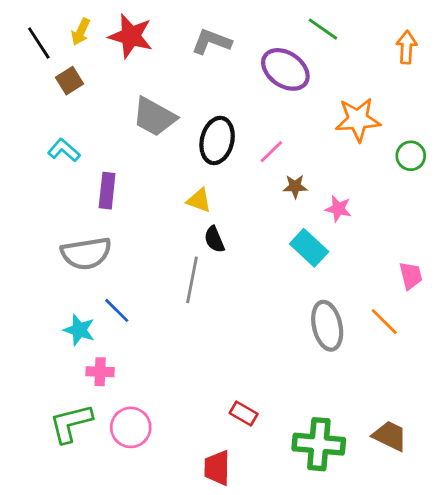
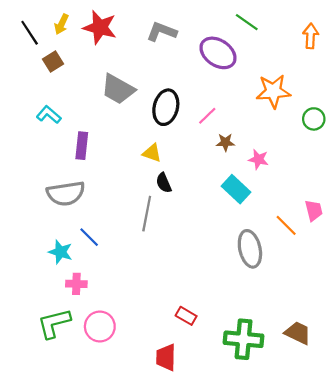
orange line: (384, 322) -> (286, 225), moved

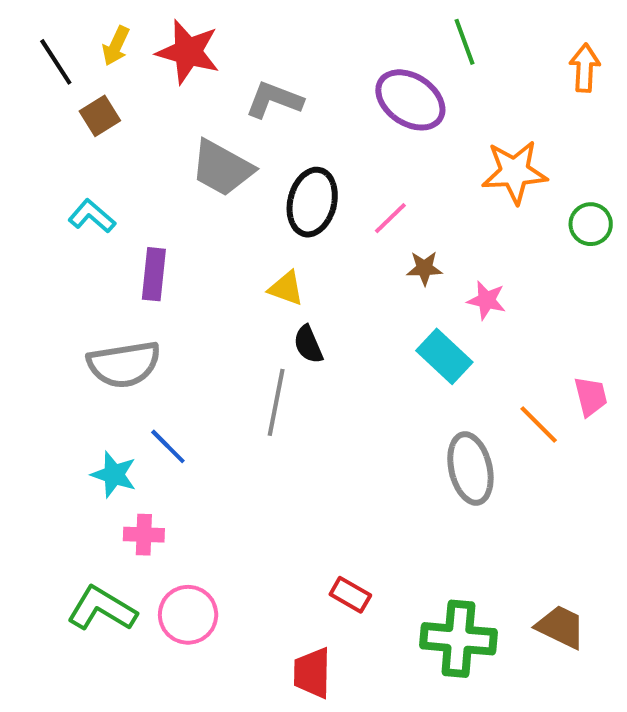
green line: (247, 22) -> (464, 42), turned 35
gray L-shape: (162, 32) -> (274, 100), moved
green L-shape: (54, 323) -> (102, 609), turned 45

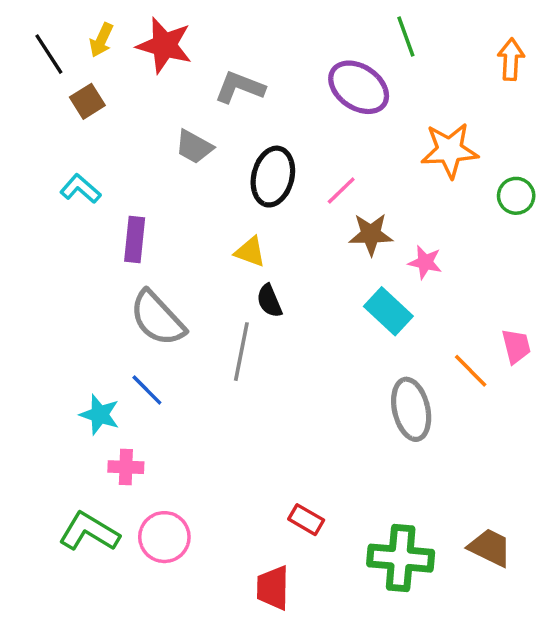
gray trapezoid: (222, 168) -> (194, 147), size x0.7
brown star: (424, 268) -> (371, 234), size x1.4
gray semicircle: (124, 364) -> (157, 318), moved, turned 56

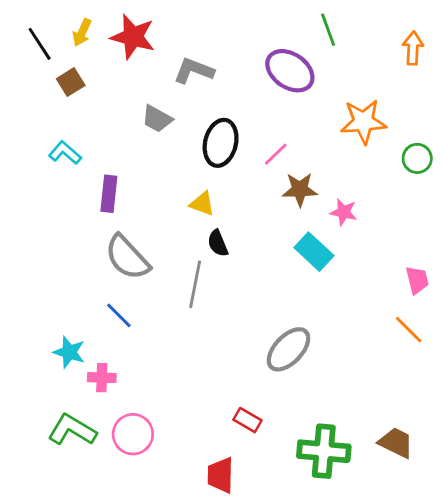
orange line: (471, 371) -> (409, 330), moved
gray ellipse: (411, 409) -> (288, 349), moved, turned 57
cyan star: (100, 415) -> (69, 352), moved

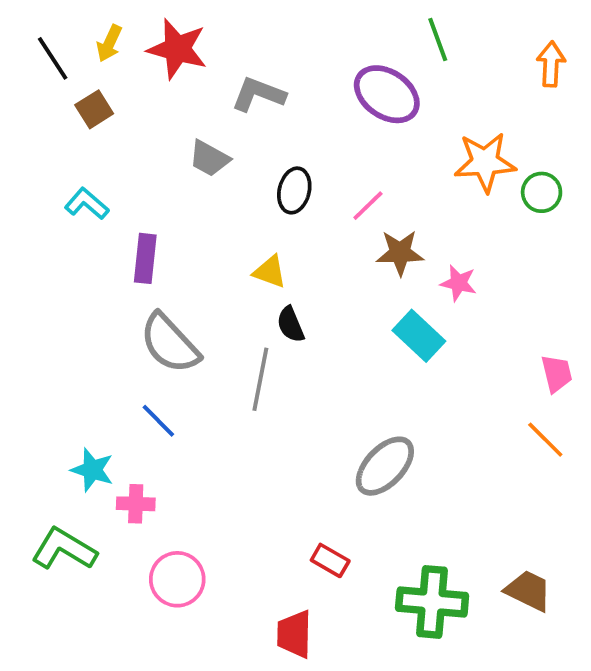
black ellipse: (221, 143) -> (294, 190), size x0.7
green circle: (417, 158) -> (542, 192), moved
green L-shape: (72, 430) -> (64, 549), moved

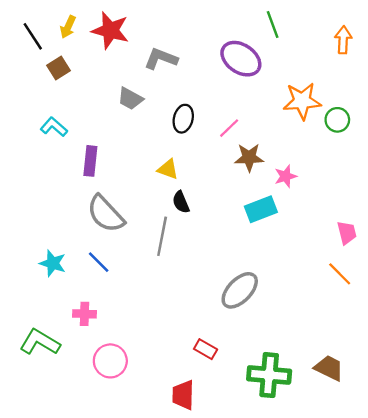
pink star: (459, 283) -> (286, 176), turned -30
cyan rectangle: (419, 336) -> (261, 209), turned -64
cyan star: (92, 470) -> (53, 263), moved

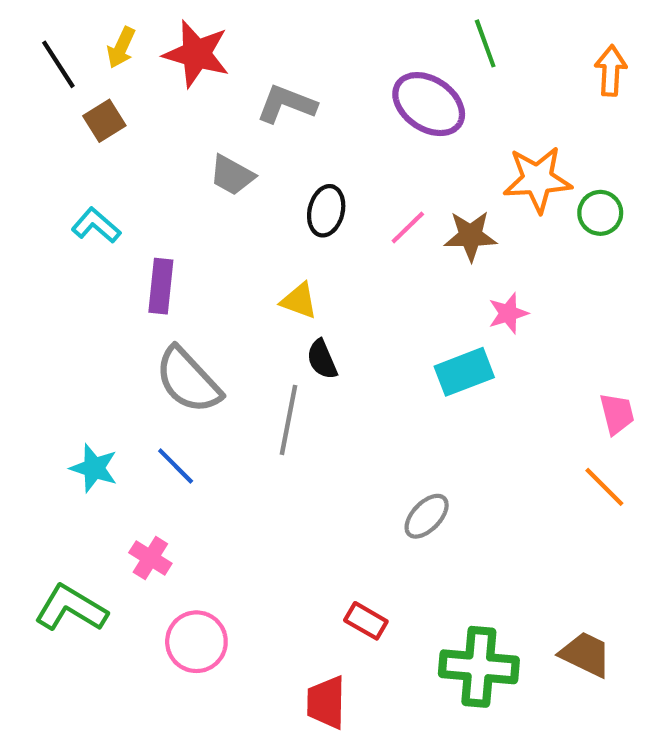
brown star: (249, 157) -> (471, 236), moved
gray ellipse: (240, 290) -> (427, 516), size x0.7
pink cross: (84, 314) -> (150, 558), turned 30

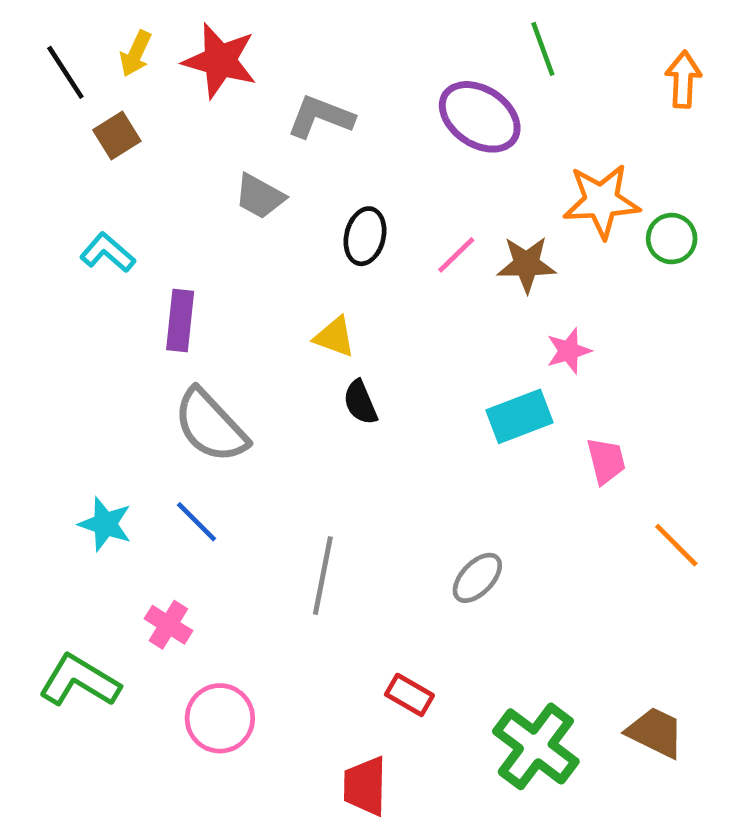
pink trapezoid: (617, 414) -> (606, 461), moved
gray line: (289, 420) -> (323, 576), moved
green cross: (479, 667) -> (536, 746), turned 32

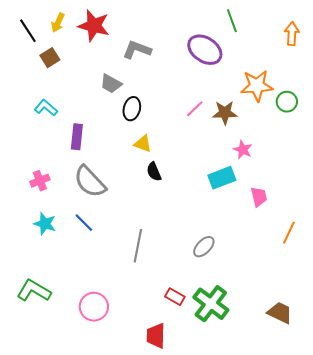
black ellipse: (365, 236) -> (132, 109), moved
pink star: (569, 351) -> (243, 150), turned -30
orange line: (676, 545) -> (289, 233), turned 70
pink cross: (168, 625) -> (40, 181), moved, turned 36
green cross: (536, 746) -> (211, 304), moved

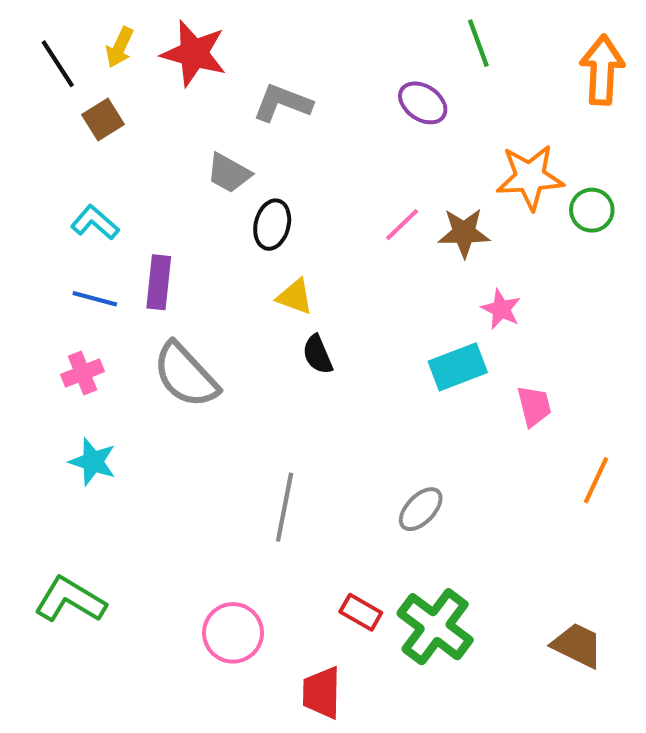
orange arrow: (292, 34) -> (602, 70), size x1.4
purple ellipse: (205, 50) -> (423, 103), size x0.7
blue line: (84, 223) -> (95, 299), moved, turned -30
pink circle: (94, 307) -> (233, 633), moved

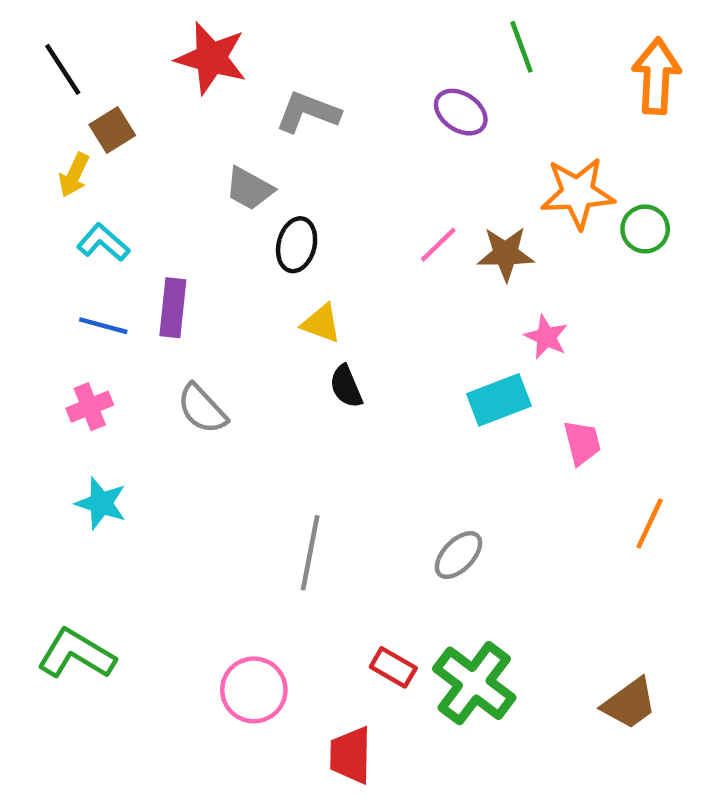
yellow arrow: (120, 47) -> (74, 175), moved
gray semicircle: (186, 375) -> (202, 409), size x0.7
brown trapezoid: (577, 645) -> (629, 703), turned 118

